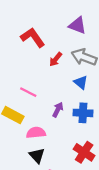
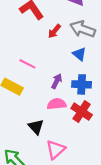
pink semicircle: (36, 133) -> (57, 104), moved
red cross: (84, 152) -> (82, 112), moved

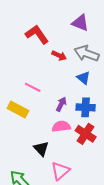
red arrow: (54, 31) -> (59, 56), turned -104

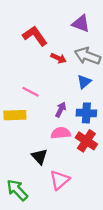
blue triangle: (83, 78) -> (84, 82), turned 40
yellow rectangle: (18, 109) -> (15, 115), turned -30

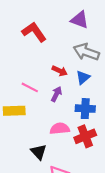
red arrow: (58, 58) -> (60, 71), moved
purple arrow: (61, 110) -> (56, 94), moved
red cross: (86, 141) -> (85, 136), turned 35

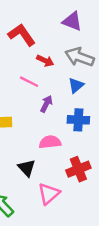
red arrow: (60, 71) -> (45, 61), moved
pink line: (30, 87) -> (29, 82), moved
red cross: (85, 136) -> (78, 169), moved

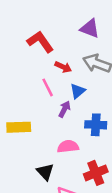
pink line: (29, 82) -> (48, 87), turned 36
blue triangle: (76, 85) -> (78, 91), moved

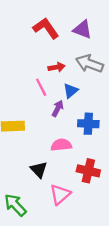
red L-shape: (40, 42) -> (46, 28), moved
red arrow: (63, 67) -> (57, 67), turned -35
red cross: (96, 173) -> (88, 171), turned 35

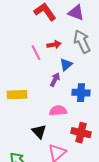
gray arrow: (89, 64) -> (82, 42), turned 45
pink line: (41, 87) -> (36, 53), moved

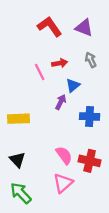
gray arrow: (82, 42) -> (91, 60), size x0.6
pink semicircle: (58, 111) -> (64, 155), moved, turned 60
black triangle: (39, 132) -> (17, 160), moved

